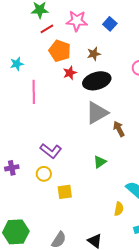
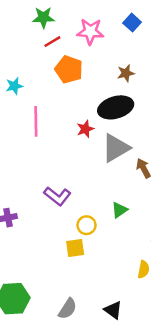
blue square: (110, 24) -> (132, 23), moved
brown star: (94, 54) -> (126, 73), moved
red star: (70, 73) -> (85, 129), moved
yellow circle: (44, 174) -> (87, 225), moved

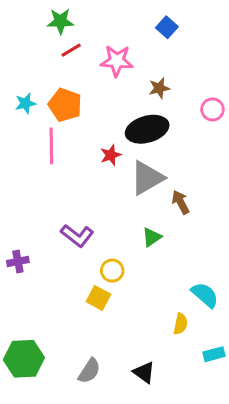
pink star: (90, 31) -> (117, 61), moved
orange pentagon: (69, 69) -> (65, 105), moved
green triangle: (119, 210) -> (152, 237), moved
yellow square: (75, 248) -> (98, 298), turned 36

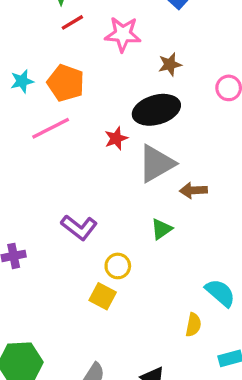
pink line: (51, 146) -> (51, 128), turned 64
brown arrow: (181, 202) -> (193, 190), turned -65

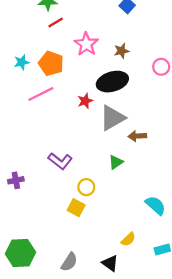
pink star: (123, 34) -> (86, 44), moved, turned 30
yellow semicircle: (193, 325) -> (128, 239), moved, turned 35

